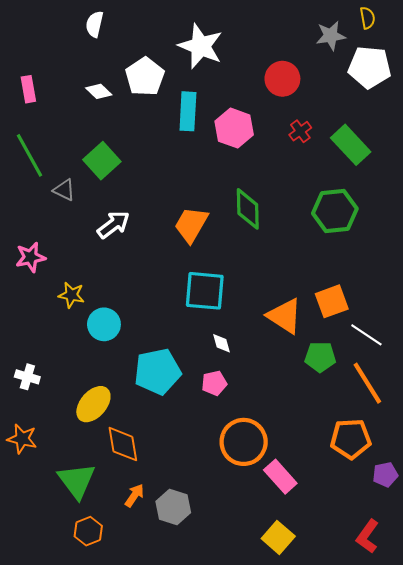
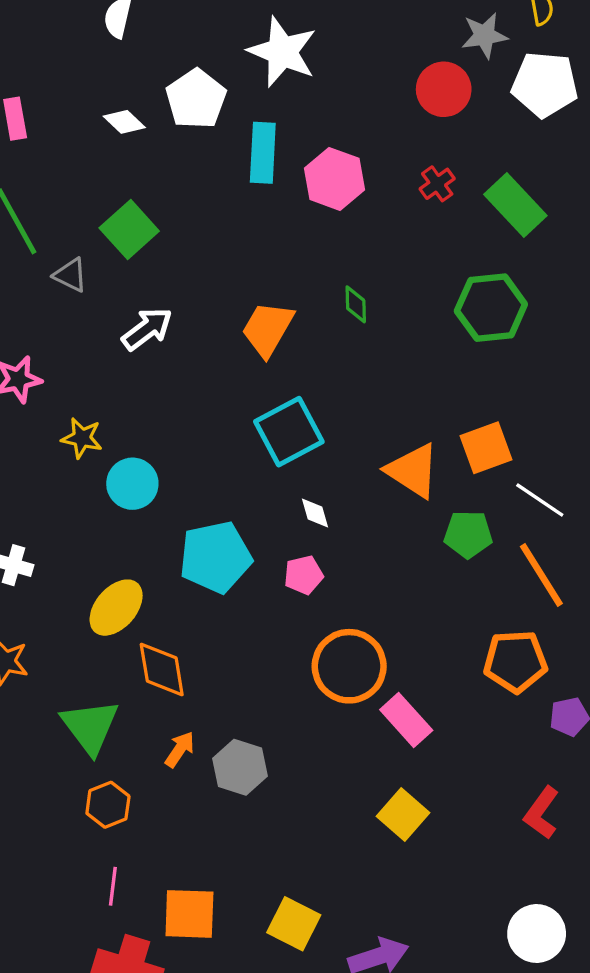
red circle: (282, 79) -> (444, 89), moved
green diamond: (248, 209) -> (356, 304), size x0.6
cyan square: (205, 291) -> (289, 432), turned -33

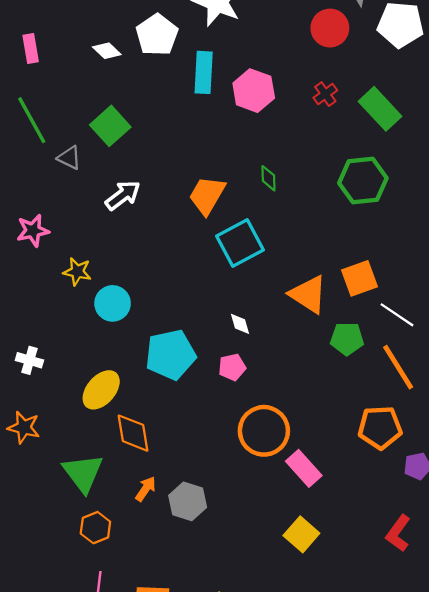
cyan square: (289, 432) -> (240, 243), moved

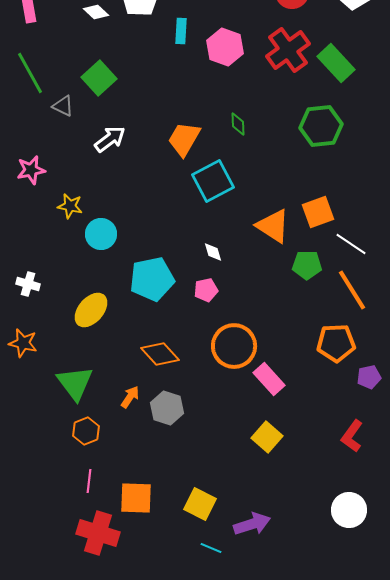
cyan rectangle: (204, 72) -> (181, 31), size x0.7
red cross: (325, 94) -> (288, 50), size x2.0
orange diamond: (133, 433) -> (160, 354), moved, turned -33

